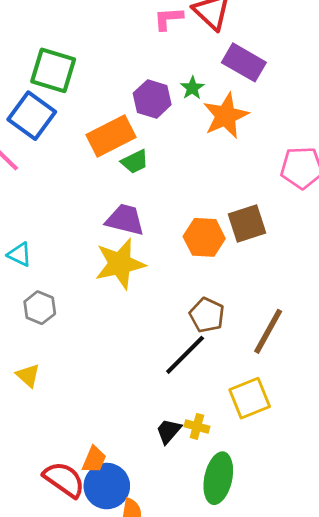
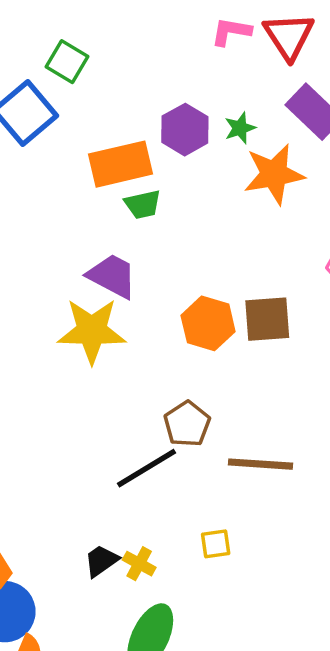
green square: (53, 70) -> (67, 62), size x0.7
brown line: (268, 331) -> (260, 464), turned 51
yellow square: (250, 398) -> (216, 544), size x0.6

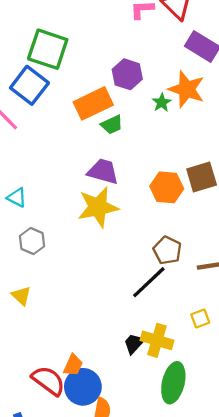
green square: (67, 62) -> (48, 49), size x1.6
green star: (240, 128) -> (162, 103), moved
orange star: (274, 174) -> (187, 89), turned -30
yellow cross: (139, 564) -> (157, 340), size x1.6

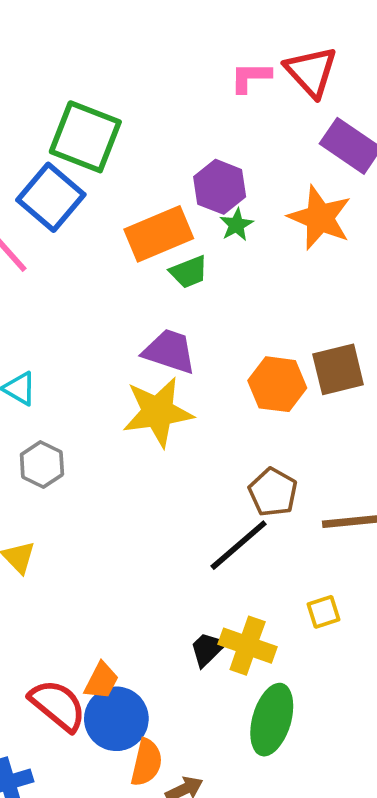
green star: (162, 103) -> (236, 225), moved

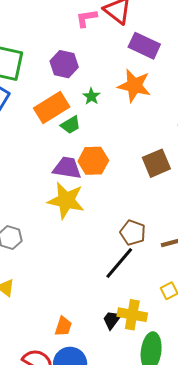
purple hexagon: (220, 187) -> (64, 64), moved
orange hexagon: (277, 384) -> (93, 161), moved
yellow star: (158, 412) -> (66, 200), turned 30
orange trapezoid: (101, 681) -> (63, 326), moved

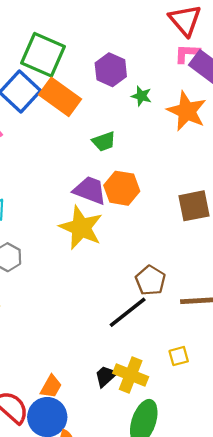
pink L-shape: (86, 18) -> (187, 53), moved
green star: (91, 96) -> (141, 96), moved, turned -30
orange rectangle: (52, 108) -> (60, 97), moved, turned 56
orange trapezoid: (63, 326) -> (51, 387), moved

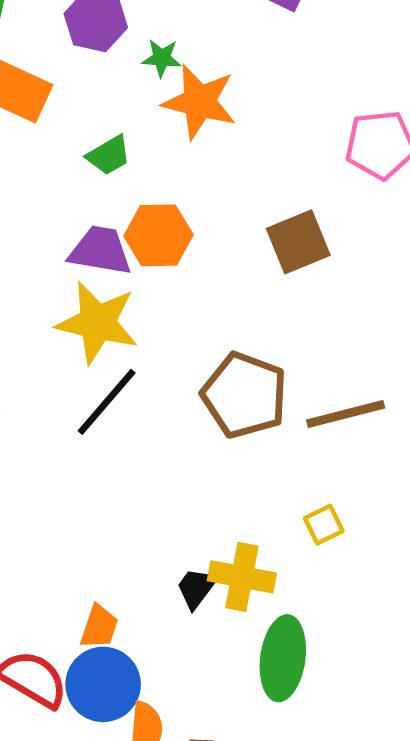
orange star: (187, 111) -> (199, 102), moved
brown pentagon: (150, 280) -> (244, 395), size x1.5
black line: (128, 312) -> (107, 402), moved

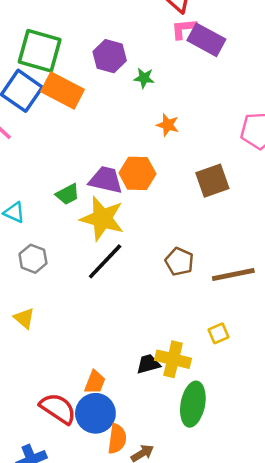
orange star: (199, 102) -> (168, 125), moved, size x0.6
green trapezoid: (109, 155) -> (68, 194), moved
brown pentagon: (244, 395) -> (179, 262), size x0.6
black trapezoid: (196, 588) -> (148, 364), turned 35

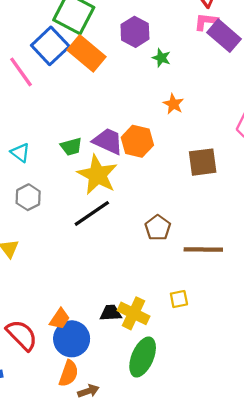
blue circle: (95, 413) -> (72, 339), moved

